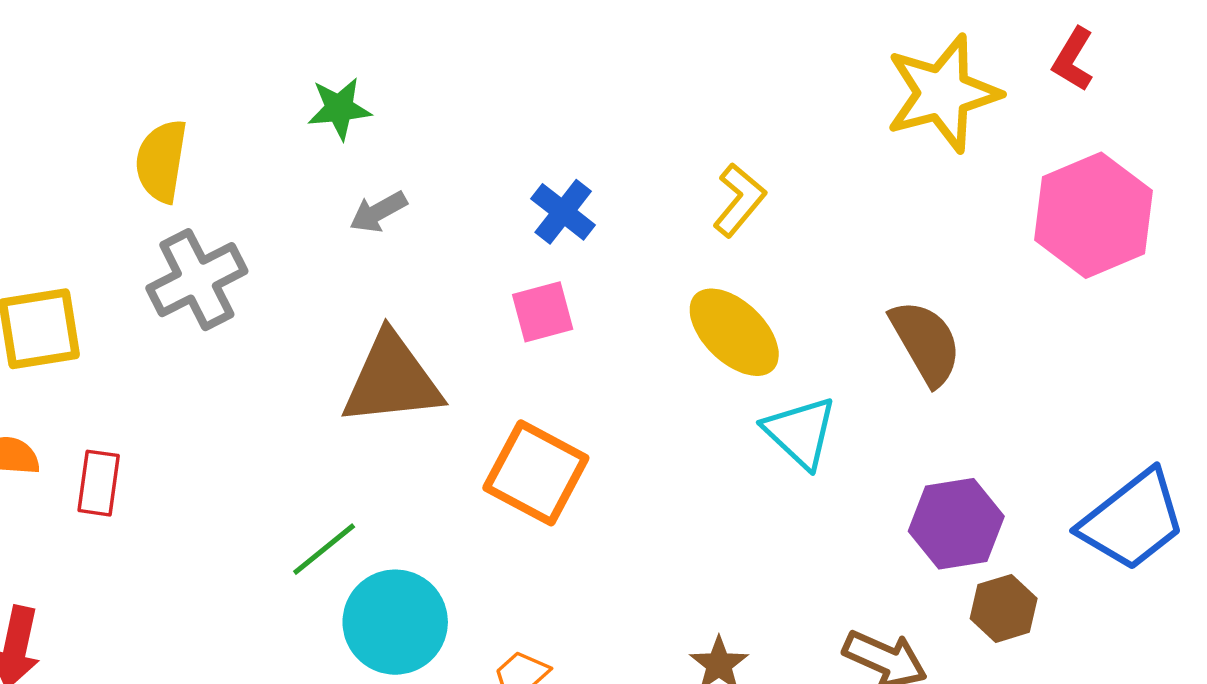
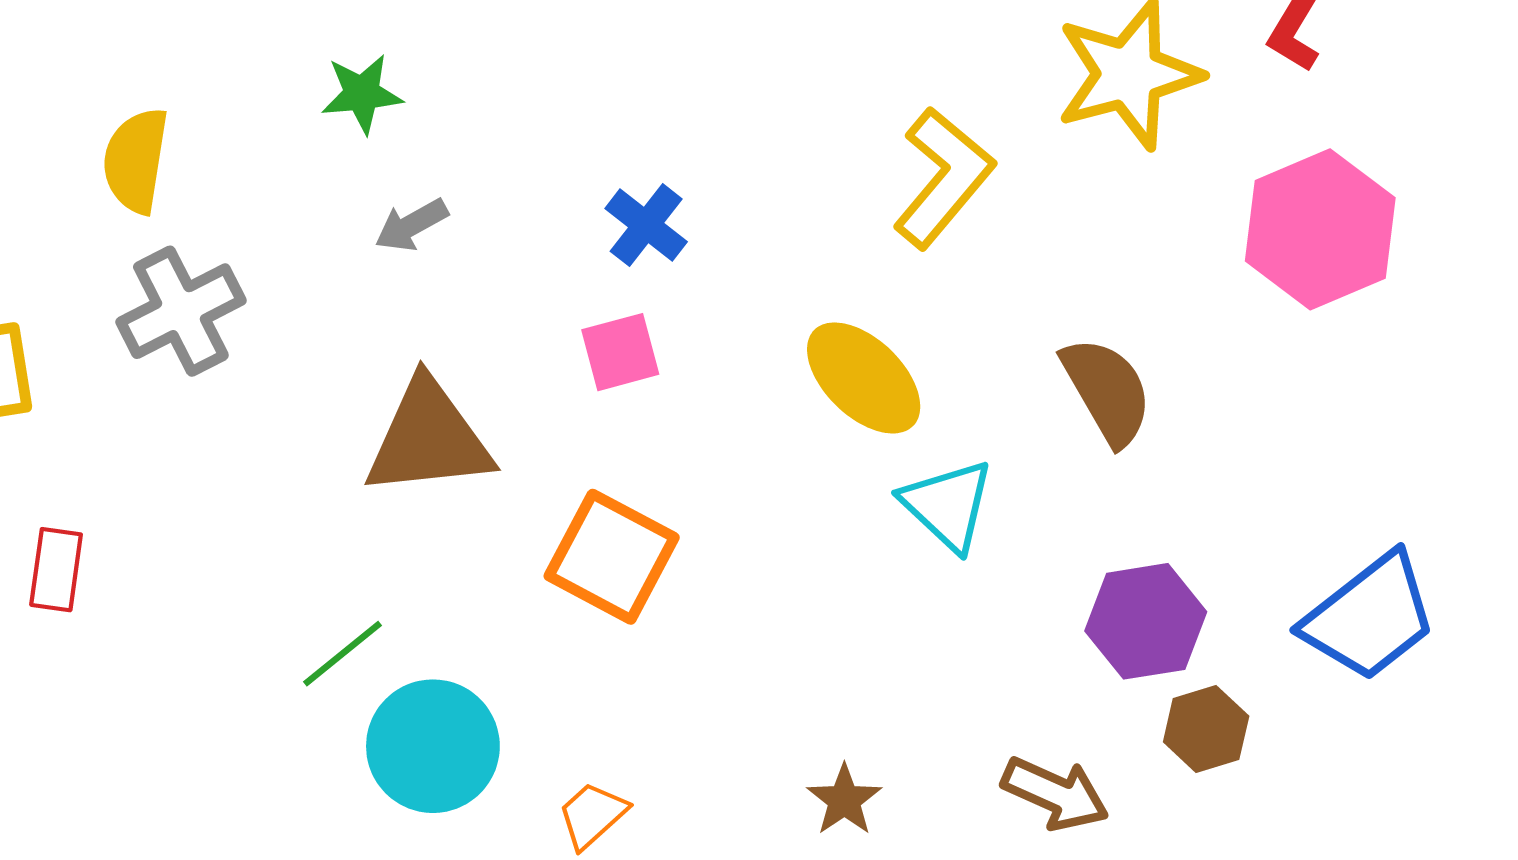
yellow L-shape: (739, 200) -> (943, 178), moved, size x1.5

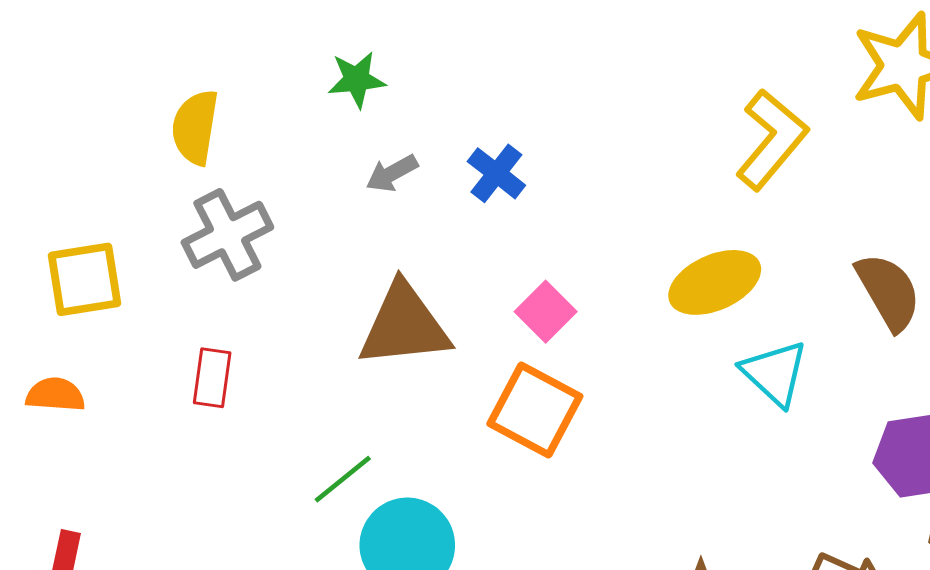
blue cross: (646, 225) -> (496, 173), moved
pink square: (620, 352) -> (546, 312), moved, turned -30
yellow ellipse: (864, 378) -> (715, 282), turned -68
red rectangle: (56, 570) -> (212, 378), moved

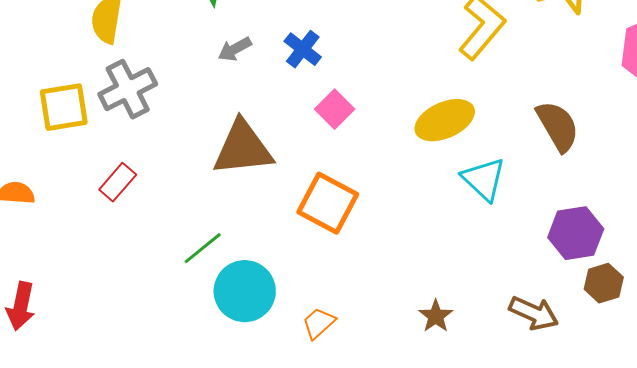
yellow square: (85, 279) -> (64, 107), moved
pink square: (546, 312) -> (335, 109), moved
red rectangle: (212, 378) -> (118, 182), turned 33

